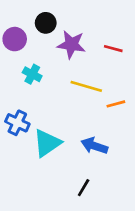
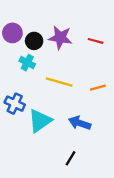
black circle: (46, 23) -> (34, 41), moved
yellow line: (86, 86) -> (59, 82), moved

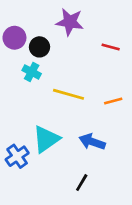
purple star: (60, 38) -> (70, 22), moved
blue cross: (15, 104) -> (17, 156), moved, turned 30

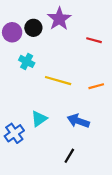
purple star: (70, 22) -> (59, 19), turned 30
black circle: (39, 47) -> (33, 28), moved
cyan triangle: (46, 139) -> (39, 119), size x0.7

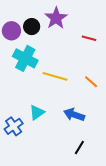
cyan cross: (27, 61) -> (25, 58), size x1.6
orange line: (96, 86) -> (91, 82), turned 56
black line: (69, 156) -> (79, 148), moved

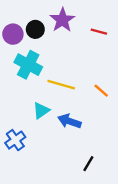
red line: (89, 38) -> (99, 32), moved
cyan triangle: (37, 113) -> (41, 111), moved
blue arrow: (74, 115) -> (69, 121), moved

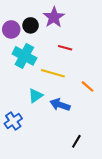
red line: (99, 32) -> (65, 48), moved
orange line: (101, 91) -> (87, 86), moved

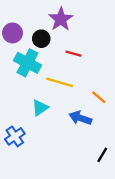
black circle: (31, 25) -> (41, 39), moved
blue arrow: (60, 105) -> (80, 118), moved
black line: (76, 141) -> (102, 155), moved

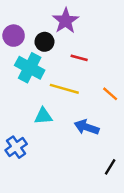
orange line: (99, 97) -> (110, 94), moved
cyan triangle: (40, 108) -> (43, 116), turned 30

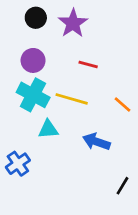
purple circle: (14, 36) -> (33, 60), moved
black circle: (45, 42) -> (36, 18), moved
cyan cross: (30, 68) -> (33, 95), moved

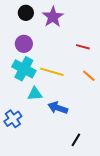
red line: (88, 65) -> (83, 47), moved
blue arrow: (96, 142) -> (58, 108), moved
black line: (123, 186) -> (76, 140), moved

